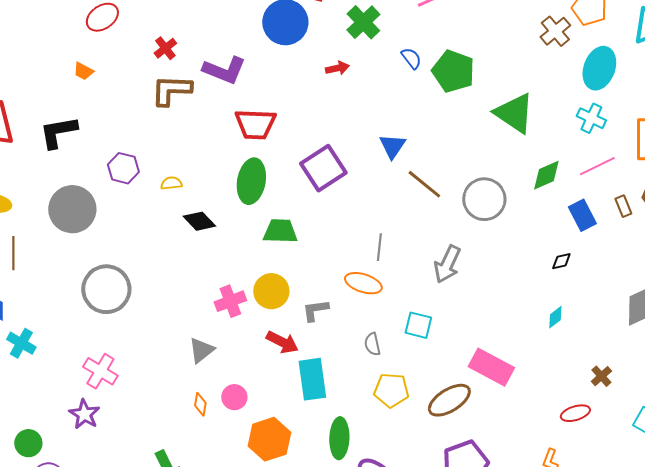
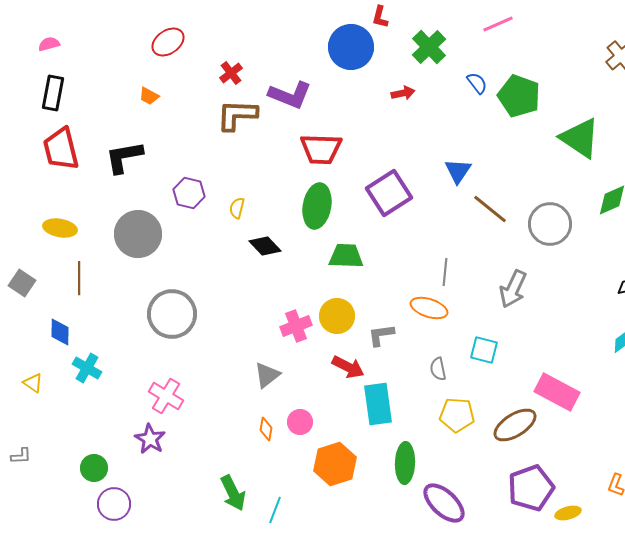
yellow semicircle: (171, 183) -> (237, 208), turned -70

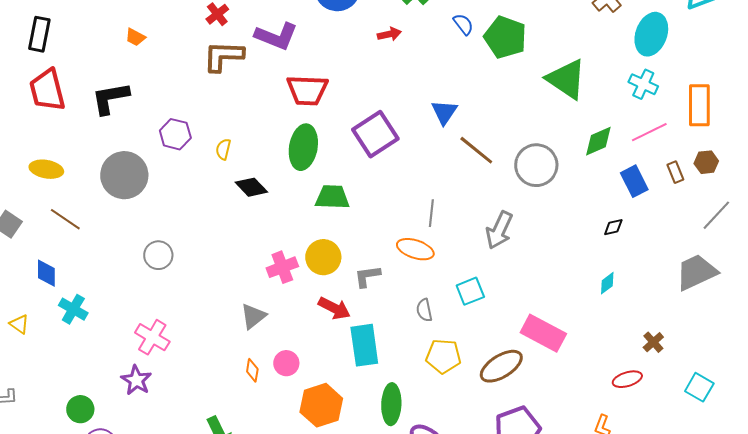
brown line: (79, 278) -> (65, 219), turned -56
gray circle: (172, 314) -> (158, 255), size x0.6
cyan square: (484, 350) -> (470, 291), turned -36

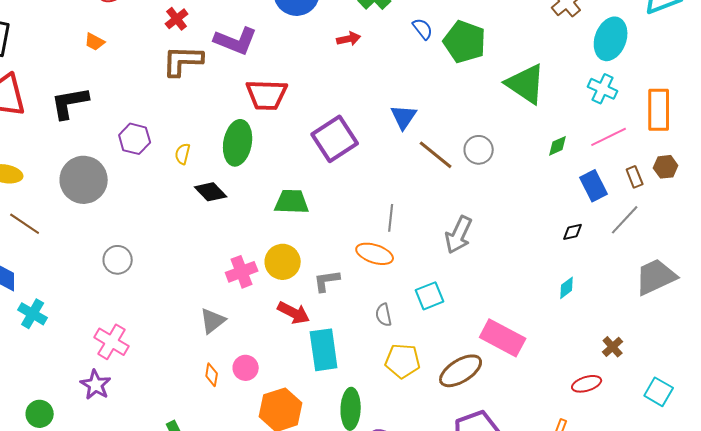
green diamond: (598, 141) -> (558, 146), size x0.7
green ellipse: (303, 147) -> (238, 143), moved
gray circle: (536, 165) -> (479, 150), moved, size x0.7
gray line: (716, 215) -> (625, 220), moved

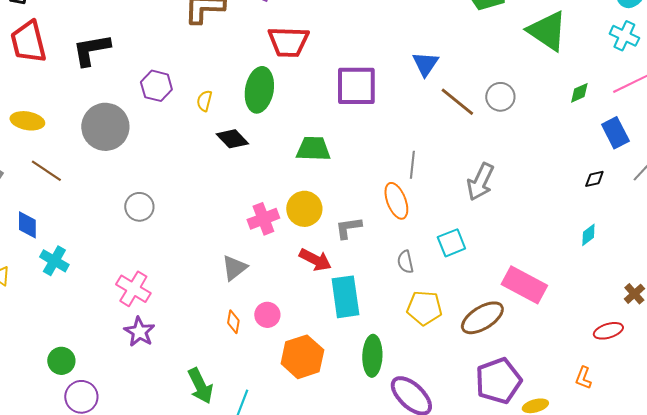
purple square: (335, 139) -> (356, 86), turned 33
orange ellipse: (375, 254) -> (396, 201), turned 51
purple star: (96, 385) -> (139, 332), moved

